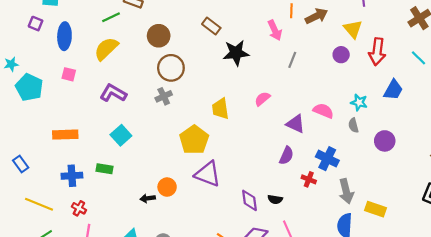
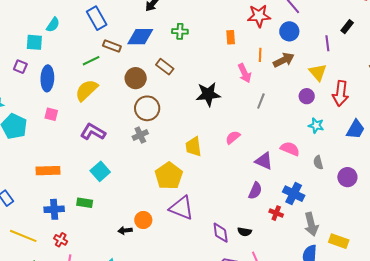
brown rectangle: (211, 26) -> (165, 67), moved
cyan star: (359, 102) -> (316, 126), moved

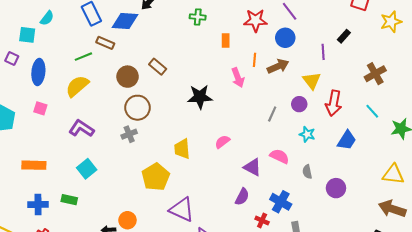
green cross: (180, 31) -> (198, 17), moved
blue diamond: (140, 37) -> (125, 21), moved
gray line: (261, 101) -> (272, 114), moved
purple triangle: (181, 208) -> (182, 210), moved

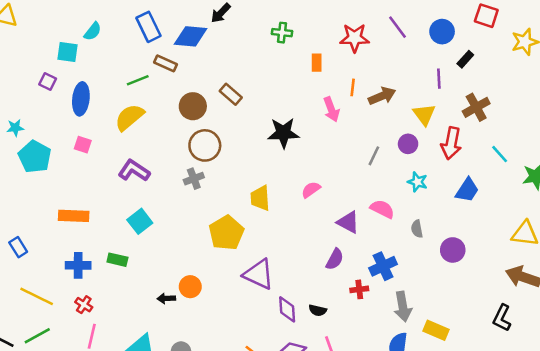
blue circle: (285, 38) -> (442, 32), moved
brown cross: (375, 74) -> (476, 107), moved
blue cross: (281, 202) -> (383, 266), turned 35
red cross: (262, 221) -> (359, 289), turned -32

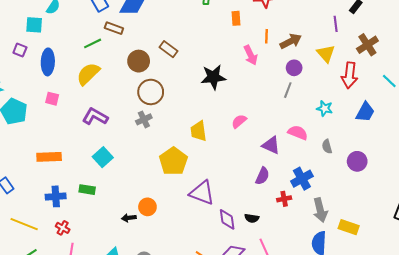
purple circle: (408, 144) -> (294, 68), moved

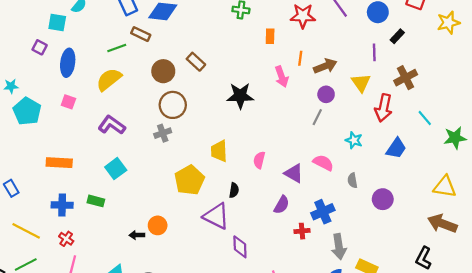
pink semicircle: (239, 121) -> (259, 160), moved, turned -42
black semicircle: (252, 218) -> (234, 190), moved, turned -96

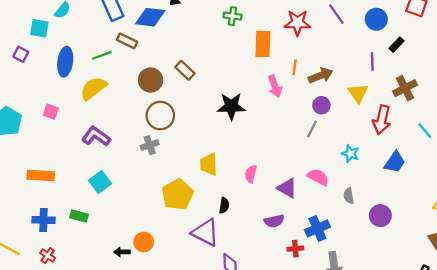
orange rectangle: (270, 36) -> (263, 44), size x1.6
blue ellipse: (68, 63) -> (65, 62), moved
purple semicircle: (282, 205) -> (274, 221), turned 48

